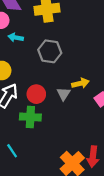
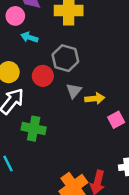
red circle: (36, 94) -> (43, 76), moved
gray triangle: (64, 94) -> (74, 91), moved

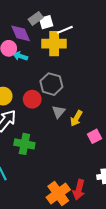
cyan arrow: (29, 37) -> (20, 56), moved
yellow arrow: (95, 99) -> (76, 118), turned 126

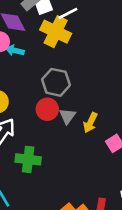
yellow cross: (54, 44) -> (56, 32), turned 30
red circle: (32, 99) -> (47, 109), moved

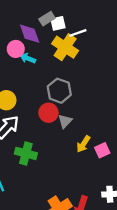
yellow arrow: (90, 123) -> (83, 144), moved

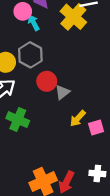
cyan arrow: (28, 58) -> (34, 23), turned 32
gray hexagon: (59, 91) -> (30, 55), moved

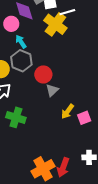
cyan arrow: (34, 23) -> (21, 42), moved
red circle: (47, 81) -> (43, 74), moved

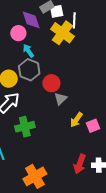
white line: (67, 12) -> (74, 20), turned -70
green cross: (16, 117) -> (25, 127), turned -30
red arrow: (63, 167) -> (80, 164), moved
orange cross: (43, 169) -> (35, 176), moved

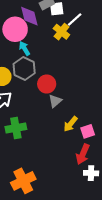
white line: (74, 20) -> (75, 19), turned 42
pink circle: (18, 33) -> (15, 29), size x1.5
yellow cross: (62, 33) -> (61, 32), size x0.7
red arrow: (80, 164) -> (83, 154), moved

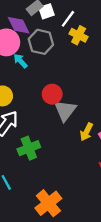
yellow cross: (61, 32) -> (79, 35), moved
gray hexagon: (24, 69) -> (41, 42), moved
gray triangle: (55, 101) -> (65, 110), size x1.5

